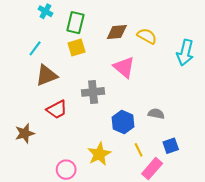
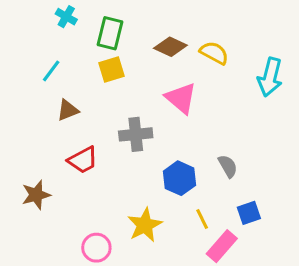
brown diamond: (117, 32) -> (170, 47), turned 30
brown triangle: (46, 75) -> (68, 110), size x0.7
gray semicircle: (156, 114) -> (228, 166), turned 49

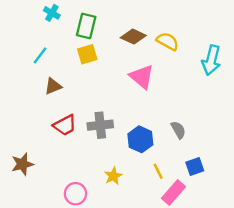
gray cross: (136, 134) -> (100, 125), moved
brown star: (36, 195) -> (22, 164), moved
yellow star: (145, 225) -> (113, 176), size x0.7

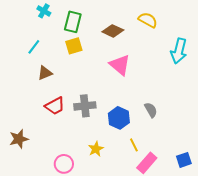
yellow semicircle: (168, 41) -> (148, 20), moved
blue square: (195, 167) -> (184, 160), moved

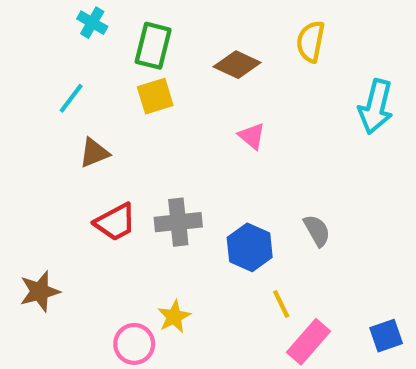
yellow semicircle: (148, 20) -> (311, 42), turned -108
pink triangle: (120, 65) -> (252, 136), size x0.6
yellow star: (96, 149) -> (174, 317), moved

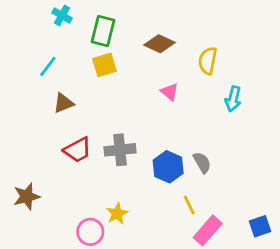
yellow semicircle: (311, 42) -> (208, 61), moved
cyan arrow: (376, 107) -> (233, 99), moved, size x0.7
gray semicircle: (317, 231) -> (202, 163), moved

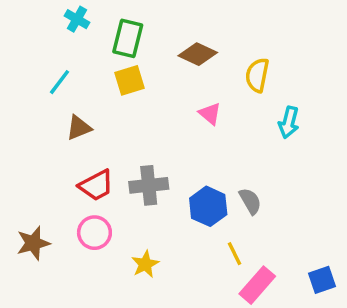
pink circle: (90, 232) -> (94, 233), moved

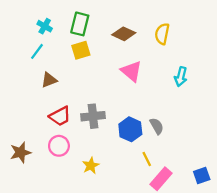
cyan cross: (77, 19) -> (45, 26), moved
yellow semicircle: (257, 75) -> (162, 34), moved
pink triangle: (210, 114) -> (131, 71), size x1.5

